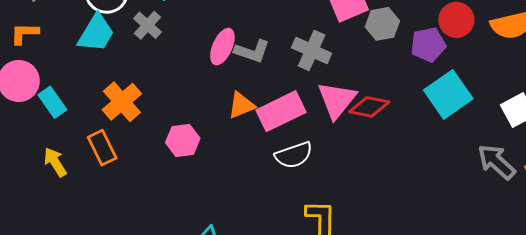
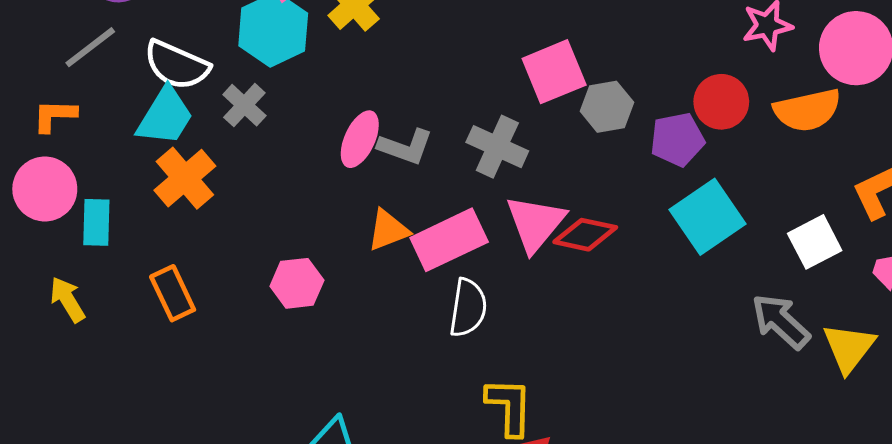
cyan rectangle: (52, 102) -> (96, 222), turned 36
orange cross: (122, 102) -> (185, 178), moved
white semicircle: (294, 155) -> (468, 308), turned -63
yellow arrow: (55, 162) -> (67, 299), moved

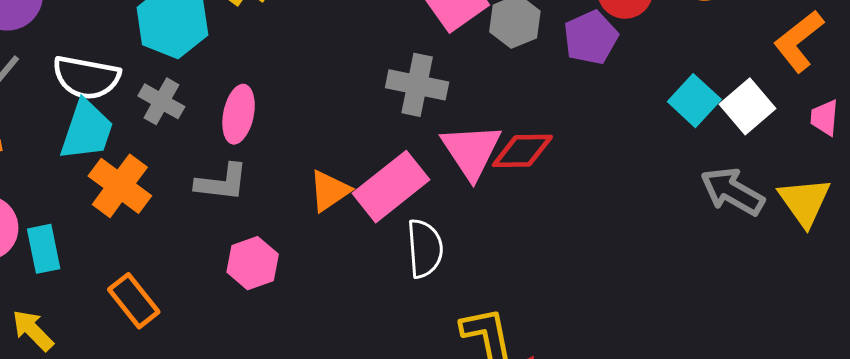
pink ellipse: (360, 139) -> (239, 114), moved
gray L-shape: (405, 147) -> (222, 182), moved
cyan square: (707, 217) -> (694, 101), moved, size x0.7

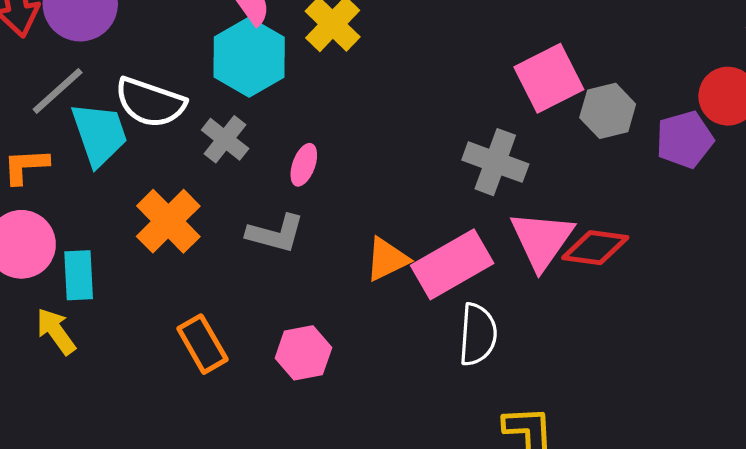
pink ellipse: (239, 114) -> (304, 165), size x0.7
cyan trapezoid: (87, 130) -> (99, 134), moved, turned -46
pink hexagon: (253, 263) -> (303, 353), moved
orange rectangle: (134, 301) -> (202, 344), moved
yellow arrow: (33, 330) -> (56, 331), moved

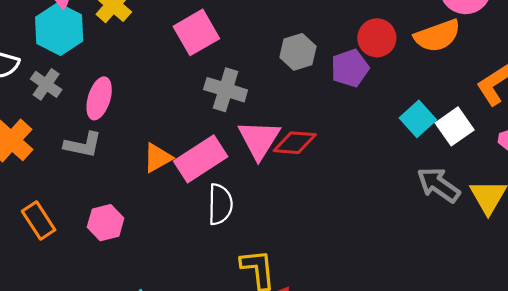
pink square: (549, 78) -> (196, 32), moved
pink ellipse: (304, 165) -> (99, 98), size x1.5

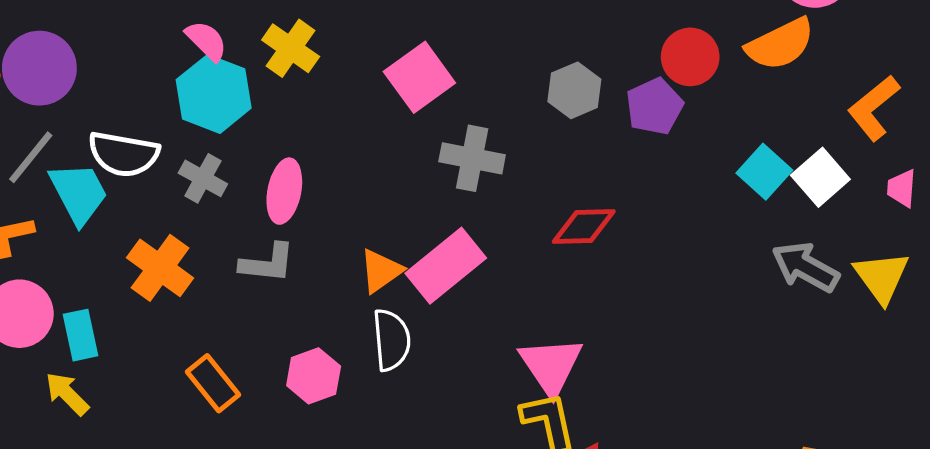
pink triangle: (259, 139) -> (551, 366), moved
white semicircle: (220, 204) -> (391, 340), moved

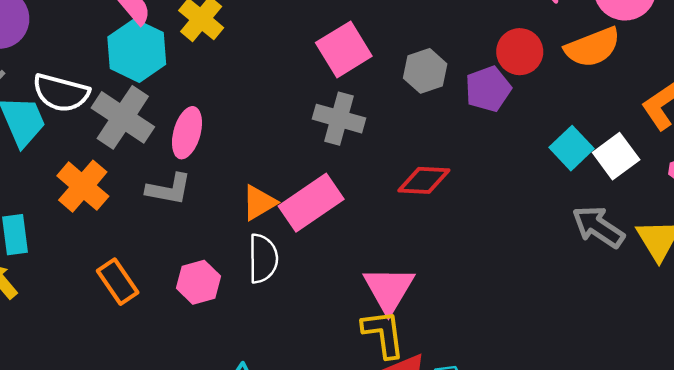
pink square: (419, 77) -> (344, 49), moved
gray cross: (203, 178) -> (123, 117), size x1.6

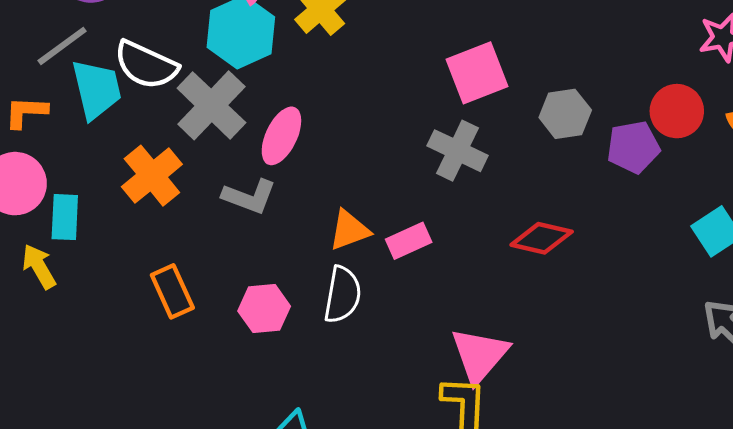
pink rectangle: (311, 203) -> (409, 241), size x0.6

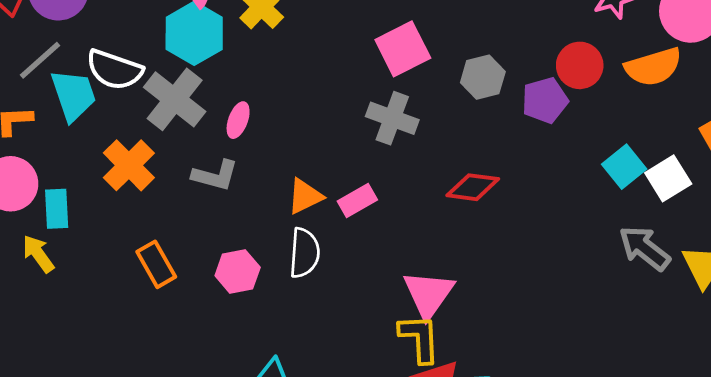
pink ellipse: (281, 136) -> (238, 120), size x0.7

